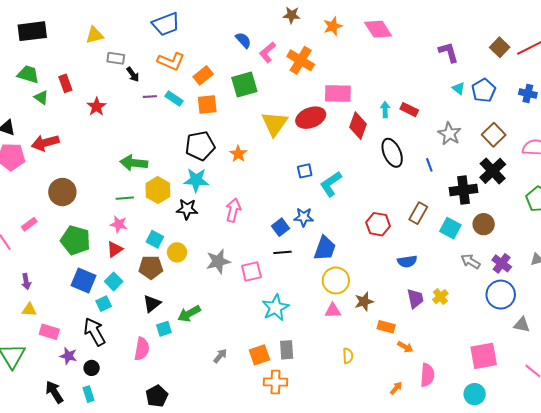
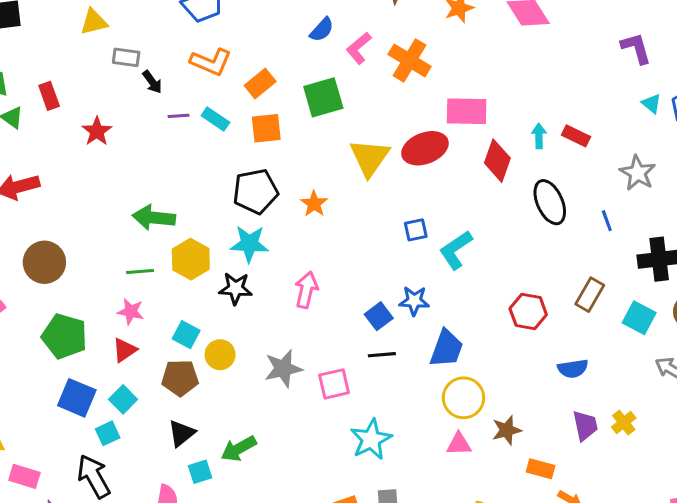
blue semicircle: (243, 40) -> (322, 30), turned 84

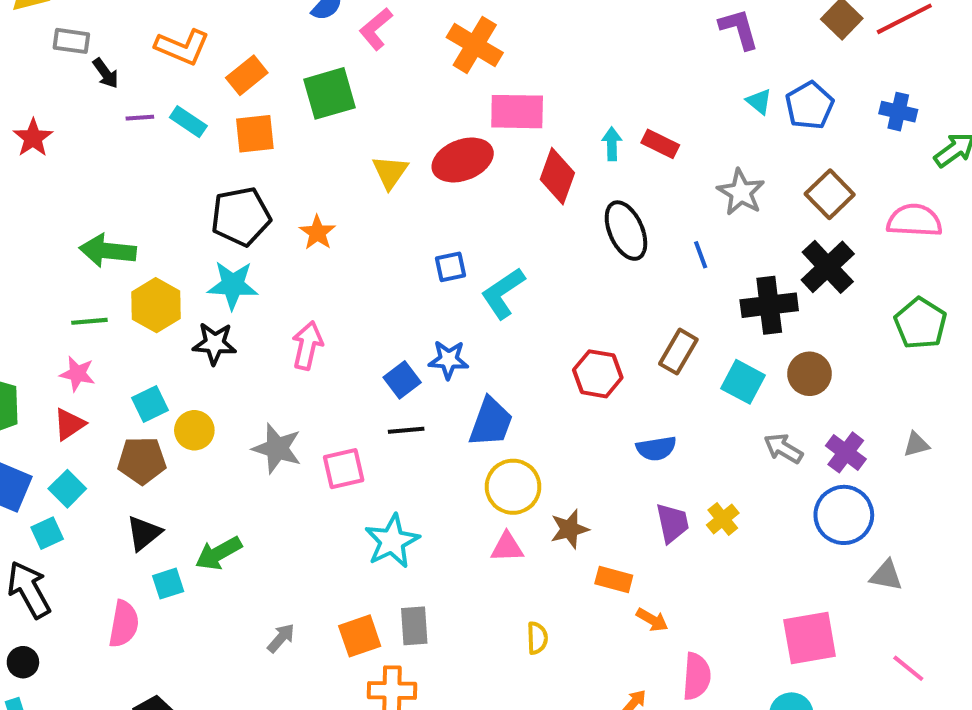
orange cross: (410, 60) -> (475, 45), moved
yellow triangle: (370, 157) -> (390, 172), size x0.7
cyan square: (186, 335) -> (150, 404), turned 36
gray star: (283, 369) -> (277, 448), turned 30

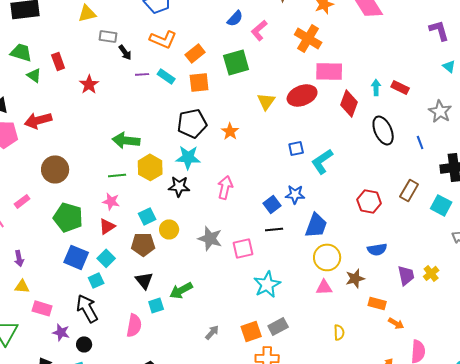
blue semicircle: (656, 448) -> (377, 249), moved
black triangle: (144, 533) -> (144, 280), turned -30
gray rectangle: (414, 626) -> (278, 326), turned 66

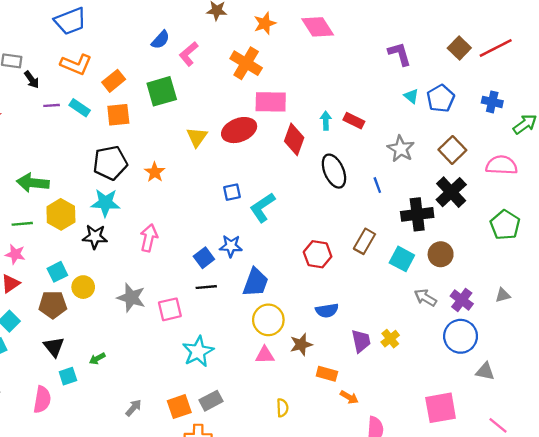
green arrow: (181, 290) -> (97, 359), size x0.6

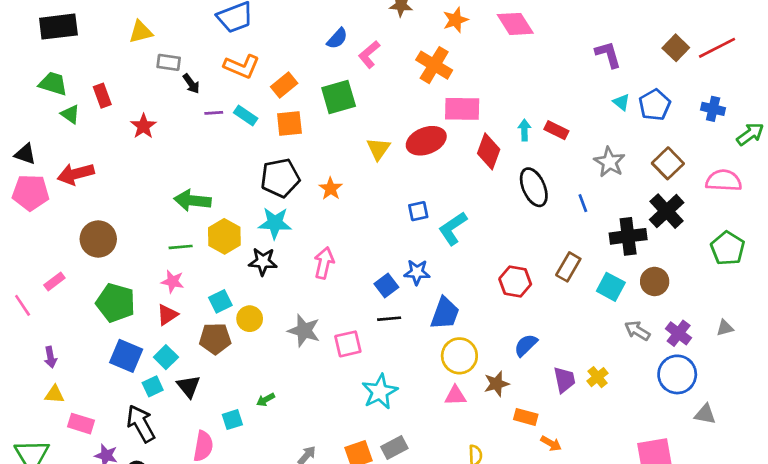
blue semicircle: (327, 310) -> (526, 345), turned 145
black triangle: (54, 347) -> (189, 386), moved

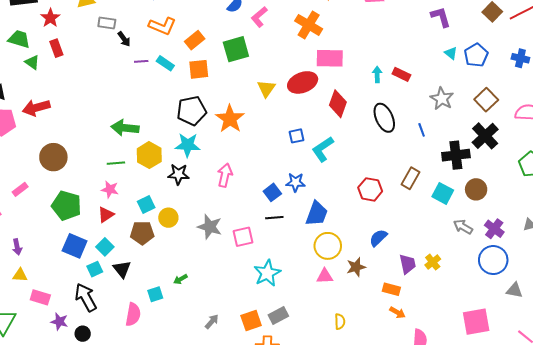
red star: (143, 126) -> (50, 18), moved
red diamond: (489, 151) -> (338, 104), moved
orange star: (331, 189) -> (230, 119), size x1.6
orange rectangle: (526, 417) -> (391, 289), moved

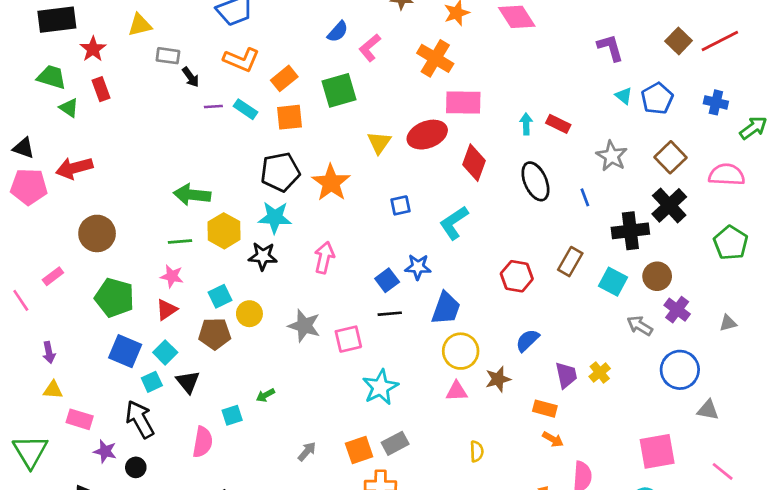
blue square: (297, 136) -> (400, 205), moved
purple cross: (494, 229) -> (677, 310), moved

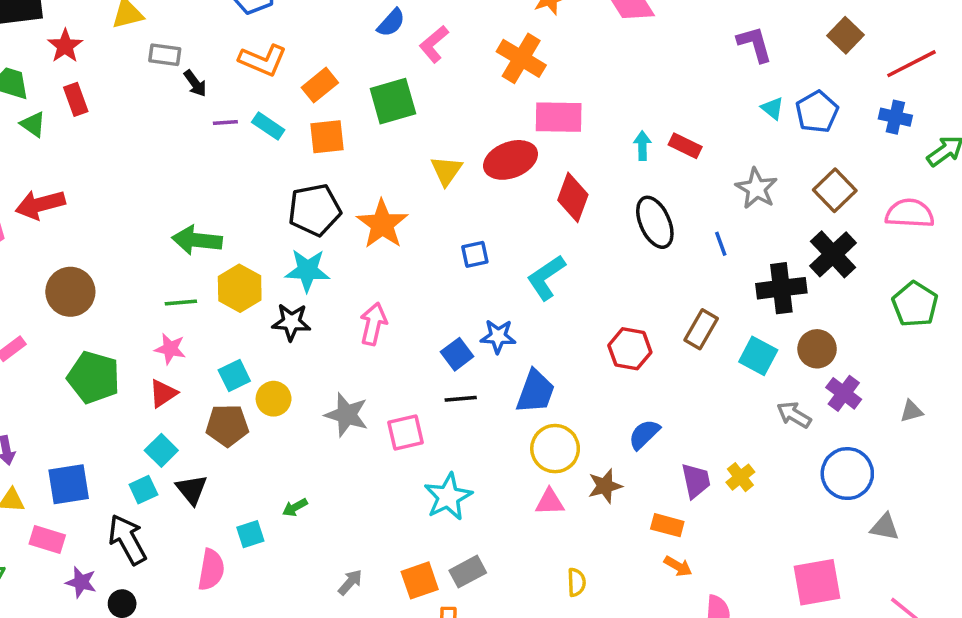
red line: (720, 41) -> (911, 64), moved
blue square: (125, 351) -> (69, 484), moved, turned -32

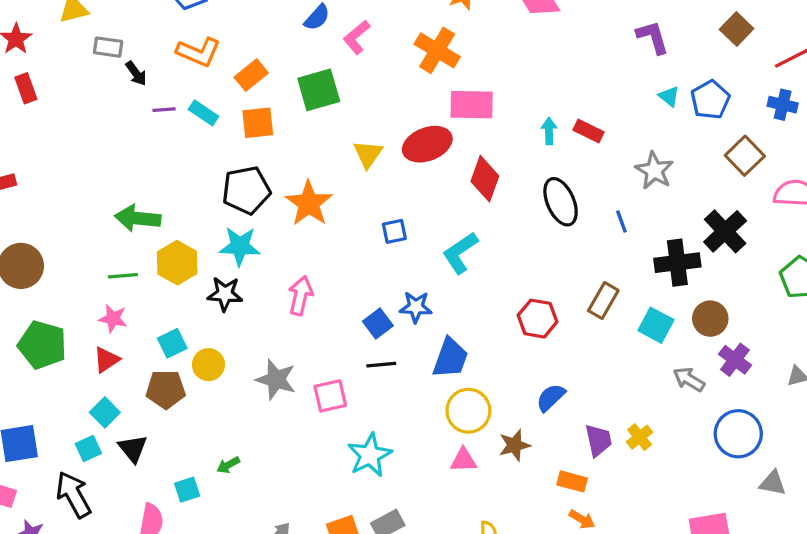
brown square: (835, 190) -> (745, 156), moved

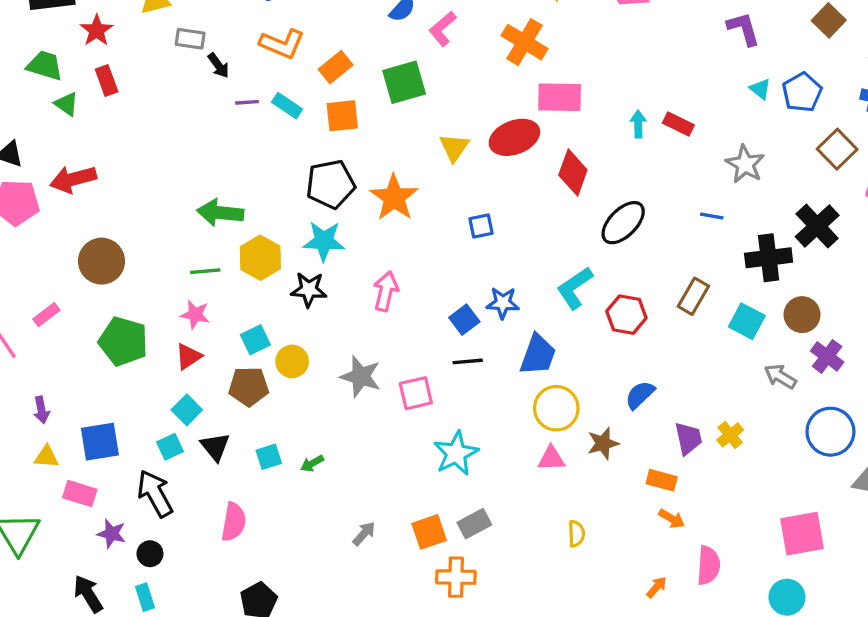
black ellipse: (561, 202) -> (623, 223), moved, turned 69
blue line: (621, 221) -> (712, 216), turned -60
cyan L-shape: (460, 253) -> (575, 288), moved
cyan square: (187, 490) -> (269, 457), moved

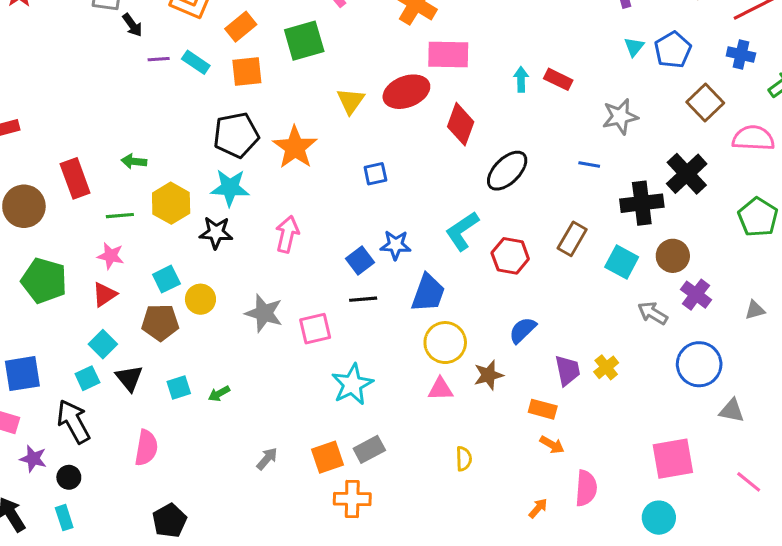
red rectangle: (107, 81) -> (75, 178), moved, size x1.4
cyan triangle: (760, 89) -> (634, 47), turned 30
gray star: (745, 164) -> (620, 116), turned 30
green arrow: (220, 213) -> (134, 161), size x0.6

